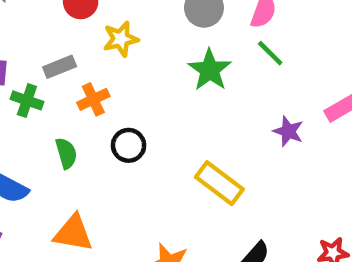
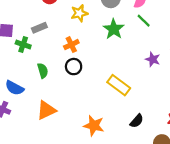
yellow star: (121, 39) -> (79, 13), moved
orange cross: (93, 99) -> (71, 45), moved
orange triangle: (73, 233) -> (46, 110), turned -35

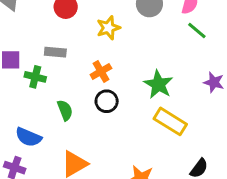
gray rectangle: (39, 28) -> (55, 52), turned 32
green star: (114, 29) -> (158, 84), moved

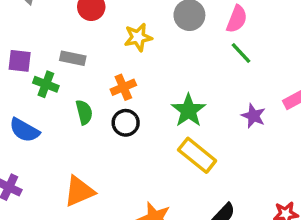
green semicircle: (65, 110) -> (84, 112), moved
blue semicircle: (28, 137) -> (24, 130), moved

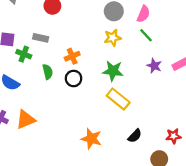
yellow star: (138, 37) -> (113, 38), moved
green star: (188, 110) -> (113, 71), turned -30
purple star: (253, 116) -> (154, 66), moved
orange triangle: (79, 191) -> (26, 120), moved

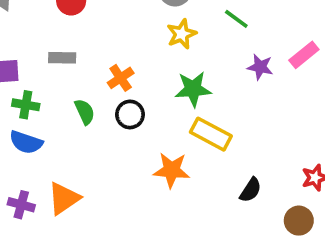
green cross: (24, 54) -> (26, 105), moved
orange star: (91, 139) -> (172, 170), moved

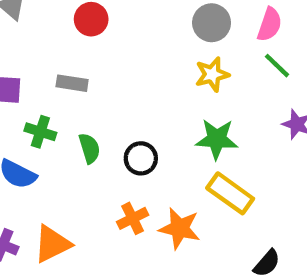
orange cross: (121, 78) -> (133, 218), moved
green cross: (26, 105) -> (40, 132), moved

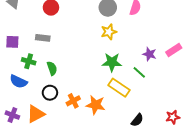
green line: (277, 66) -> (139, 72), moved
black circle: (141, 158) -> (50, 93), moved

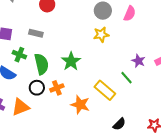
green star: (112, 62) -> (71, 61), moved, turned 30
green semicircle: (52, 68) -> (41, 64), size x1.5
orange cross: (73, 101) -> (57, 88), moved

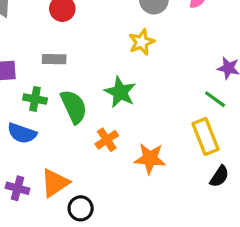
yellow star: (101, 35) -> (142, 42), moved
black circle: (37, 88) -> (81, 208), moved
yellow rectangle: (105, 90) -> (206, 136), moved, turned 40

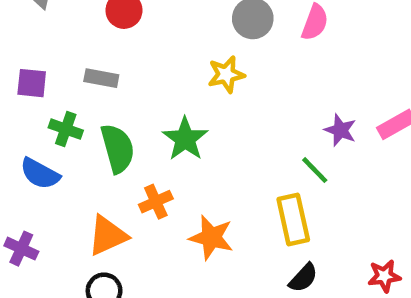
orange triangle: (55, 183) -> (108, 236), moved

